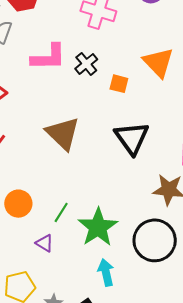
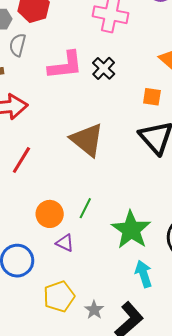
orange square: (119, 84) -> (152, 97), moved
green line: (61, 212) -> (85, 208), moved
purple triangle: (45, 243) -> (65, 243), moved

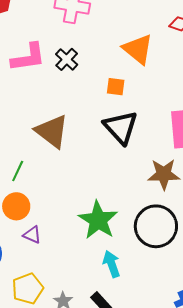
green line: (85, 208) -> (18, 171), moved

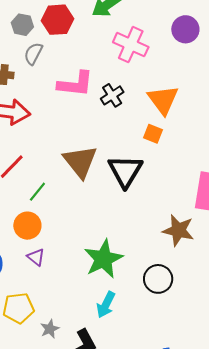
orange triangle: (138, 49) -> (163, 100), moved
black triangle: (121, 127) -> (125, 171), moved
black circle: (156, 226) -> (158, 279), size x0.7
cyan arrow: (112, 264) -> (106, 305), turned -148

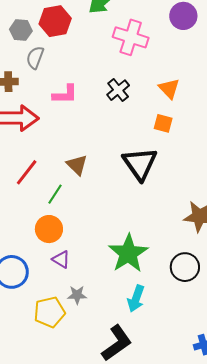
pink L-shape: (75, 84) -> (65, 94), moved, size x0.7
orange triangle: (163, 100) -> (169, 89), size x0.7
brown triangle: (80, 161) -> (77, 165), moved, size x0.6
gray star: (50, 329) -> (77, 295), moved, turned 30

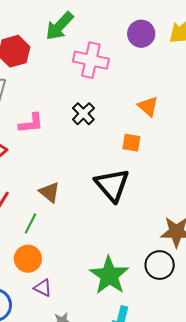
orange triangle: (169, 89) -> (148, 106), moved
black circle: (185, 267) -> (160, 265), moved

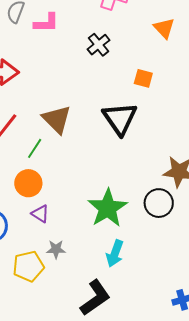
orange triangle: (148, 106) -> (164, 28), moved
pink L-shape: (31, 123) -> (46, 23), moved
brown triangle: (50, 192) -> (57, 119), size x1.4

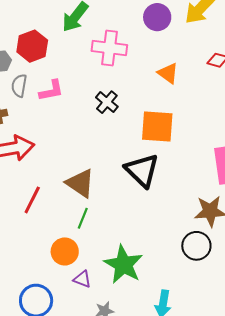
orange square: (143, 78) -> (157, 126), size x1.8
green line: (35, 148) -> (83, 218), moved
green star: (108, 208) -> (123, 264), moved

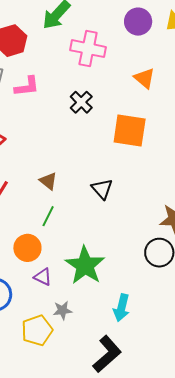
black triangle: (142, 170) -> (102, 189), moved, size x0.6
brown triangle: (80, 183) -> (48, 181), size x0.6

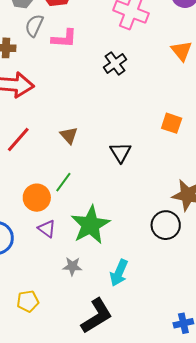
orange square: (130, 131) -> (172, 123), moved, size x0.6
green line: (48, 216) -> (63, 182), moved
gray star: (62, 310) -> (72, 266), moved
yellow pentagon: (37, 330) -> (28, 301), moved, size x0.7

